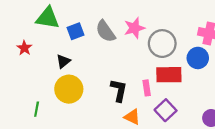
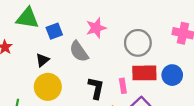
pink star: (134, 28) -> (96, 28), moved
gray semicircle: (105, 31) -> (79, 51), moved
blue circle: (198, 58) -> (172, 75), moved

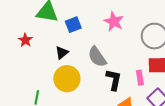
pink star: (96, 28) -> (114, 21), turned -30
gray semicircle: (79, 51) -> (97, 57), moved

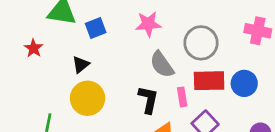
pink star: (114, 21) -> (148, 24), turned -30
gray semicircle: (97, 57) -> (162, 64), moved

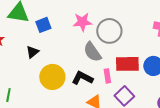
gray circle: (201, 43) -> (109, 31), moved
yellow circle: (88, 98) -> (52, 77), moved
black L-shape: (148, 100) -> (82, 78), turned -75

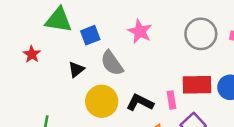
pink star: (82, 22) -> (140, 31), turned 30
gray circle: (109, 31) -> (201, 34), moved
gray semicircle: (92, 52) -> (112, 63), moved

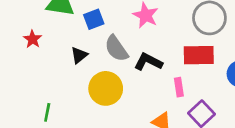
red rectangle: (197, 85) -> (199, 55), moved
black L-shape: (140, 103) -> (148, 62), moved

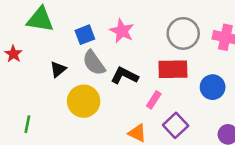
blue square: (94, 19) -> (85, 35), moved
pink rectangle: (179, 87) -> (154, 100), turned 42

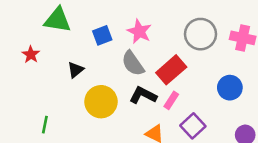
gray semicircle: (94, 63) -> (133, 63), moved
red rectangle: (173, 69) -> (171, 70), moved, turned -40
black L-shape: (124, 76) -> (143, 95), moved

